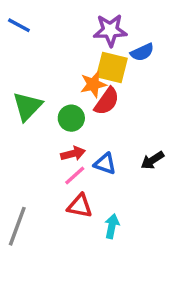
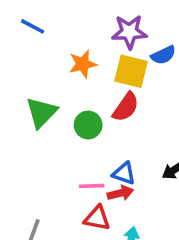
orange star: (93, 84) -> (83, 64), moved
red arrow: (73, 154) -> (120, 193), moved
pink line: (75, 176) -> (92, 186), turned 40

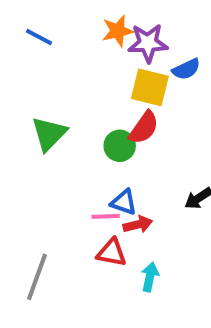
orange star: (83, 64) -> (118, 31), moved
green circle: (88, 125) -> (120, 146), moved
blue triangle: (124, 173) -> (124, 202), moved

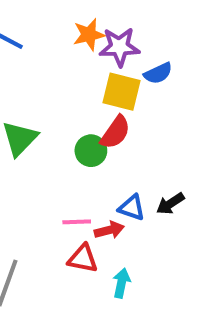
blue triangle: (124, 202) -> (132, 208), moved

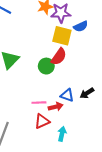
red triangle: (83, 259) -> (42, 121), turned -35

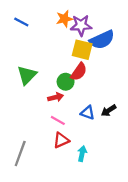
blue semicircle: (81, 26) -> (102, 40), size x1.6
pink line: (39, 103) -> (58, 120), turned 32
red arrow: (56, 107) -> (56, 97), moved

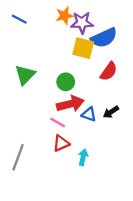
red semicircle: (79, 72) -> (109, 71), moved
red arrow: (56, 97) -> (70, 104), moved, size x1.6

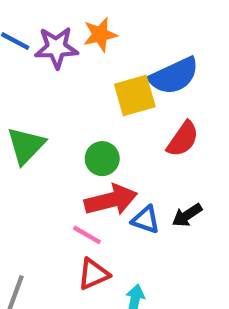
purple star: (82, 23) -> (56, 48), moved
yellow square: (83, 48) -> (135, 95), turned -30

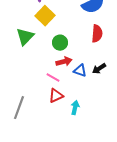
yellow square: (135, 95) -> (45, 16), moved, turned -30
red semicircle: (183, 139) -> (97, 34), turned -30
red arrow: (111, 200) -> (64, 62), size x0.7

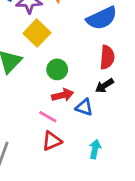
black arrow: (99, 69) -> (104, 86), moved
cyan arrow: (75, 108) -> (95, 149), moved

